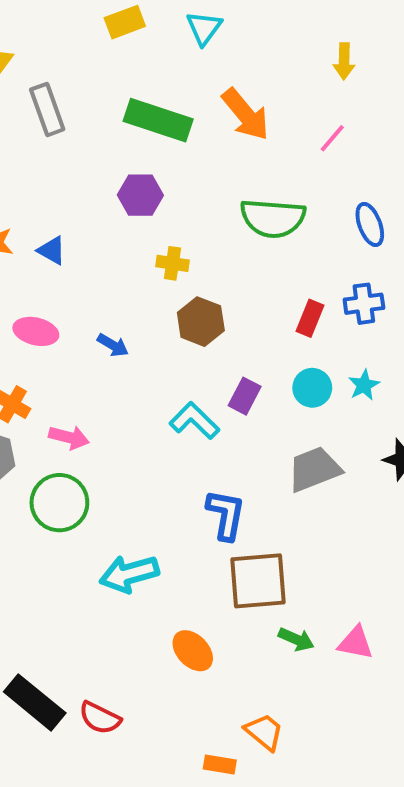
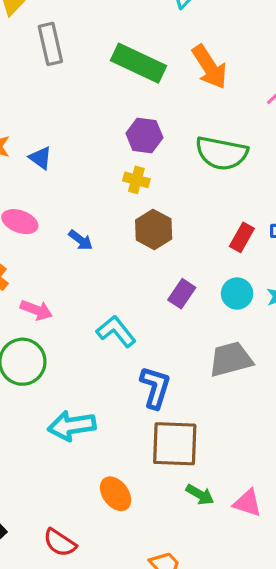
purple hexagon: (140, 195) -> (144, 136), moved
cyan L-shape: (194, 421) -> (116, 331), moved
red semicircle: (100, 718) -> (60, 543), moved

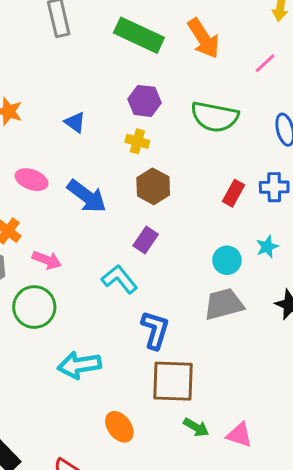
blue triangle: (40, 158) -> (75, 122), moved
blue arrow: (81, 240) -> (87, 196), size x1.8
purple rectangle: (182, 294) -> (146, 240), moved
cyan circle: (237, 294) -> (227, 260), moved

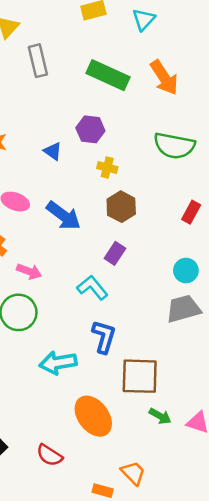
purple hexagon: (144, 101) -> (90, 129), moved
blue L-shape: (155, 330) -> (104, 337), moved
orange ellipse: (119, 427) -> (93, 416), size x1.5

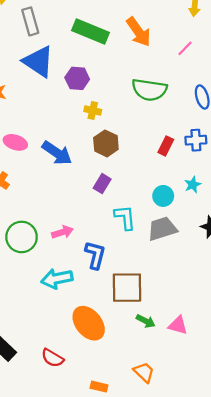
blue triangle: (53, 151) -> (38, 62), moved, size x2.0
pink arrow: (29, 271) -> (62, 232), moved, turned -36
cyan L-shape: (92, 288) -> (125, 217), moved, turned 36
orange trapezoid: (133, 473) -> (144, 372), moved

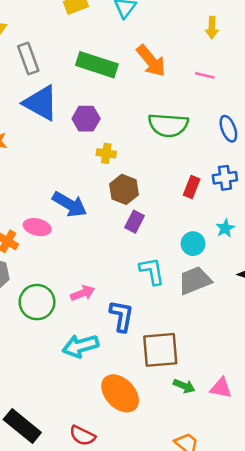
pink line: (185, 48) -> (205, 75), turned 63
pink ellipse: (15, 142) -> (37, 227), moved
purple rectangle: (102, 184) -> (134, 222), moved

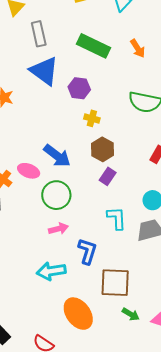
orange arrow: (151, 61) -> (138, 48), size x0.7
green circle: (37, 302) -> (56, 195), moved

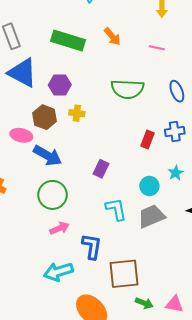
brown hexagon: (102, 149) -> (45, 117), moved
pink ellipse: (29, 171) -> (21, 135), moved

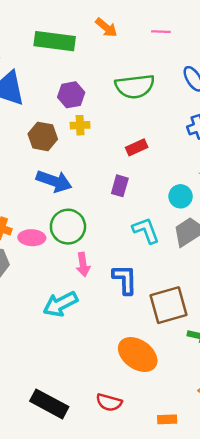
purple hexagon: (60, 85) -> (71, 95), moved
pink ellipse: (21, 135) -> (32, 238), moved
red rectangle: (147, 140) -> (137, 147), moved, turned 54
pink arrow: (60, 228) -> (83, 264), turned 114
cyan arrow: (58, 272) -> (60, 304), moved

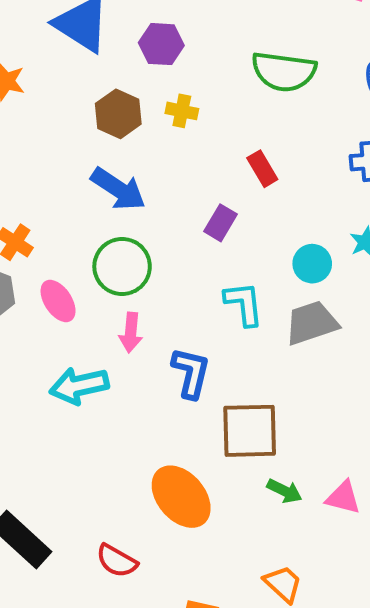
purple hexagon: (71, 95) -> (161, 44), moved
red rectangle: (137, 147) -> (262, 169), turned 70
pink ellipse: (32, 238) -> (58, 301), moved, turned 40

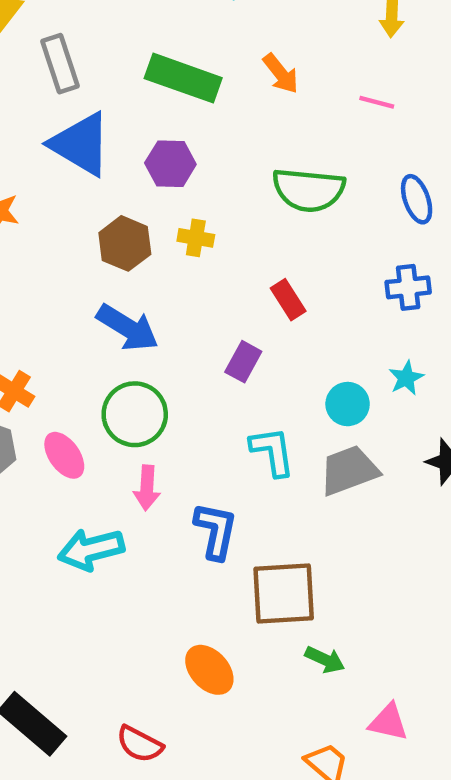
orange ellipse: (181, 497) -> (209, 670), size x0.7
pink triangle: (343, 498) -> (388, 722), moved

